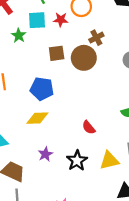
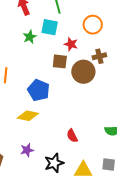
red star: (61, 20) -> (71, 44), moved

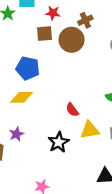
purple star: (27, 150) -> (16, 134), moved
yellow triangle: (83, 170) -> (90, 130), moved

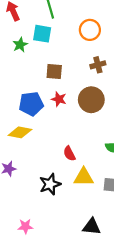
red star: (53, 13) -> (59, 99), moved
brown circle: (72, 40) -> (91, 100), moved
blue pentagon: (28, 68) -> (31, 104), turned -30

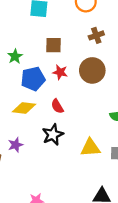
green star: (20, 45) -> (15, 56), moved
red semicircle: (69, 154) -> (57, 106), moved
black star: (50, 184) -> (53, 135), moved

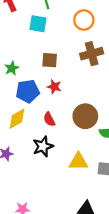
brown cross: (96, 35) -> (92, 54), size x1.5
brown circle: (92, 70) -> (85, 116), moved
yellow diamond: (24, 108) -> (17, 119), turned -40

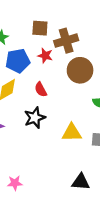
brown cross: (92, 54) -> (66, 41), moved
brown circle: (85, 116) -> (80, 70), moved

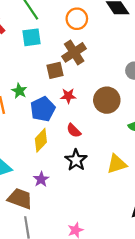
brown cross: (66, 41) -> (74, 52), moved

